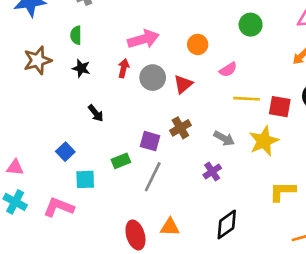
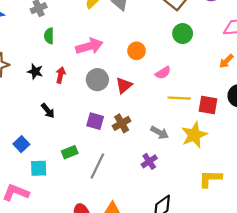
green semicircle: (76, 35) -> (49, 36), moved
red arrow: (124, 68) -> (61, 75), moved
purple square: (150, 141) -> (95, 121), moved

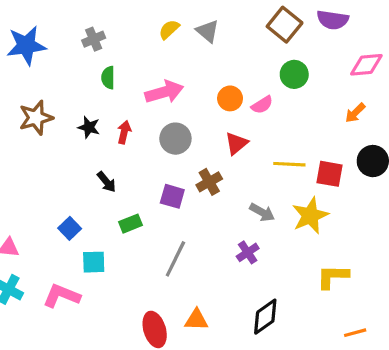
pink semicircle: (163, 73) -> (262, 105), moved
red triangle: (124, 85) -> (236, 143), moved
brown cross: (122, 123) -> (209, 182), moved
green rectangle: (70, 152) -> (131, 224), moved

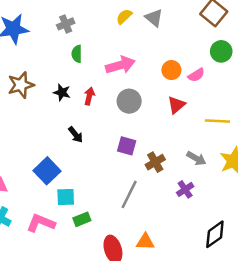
brown cross: (209, 182) -> (155, 162), moved
green rectangle: (131, 224) -> (82, 219), moved
blue square: (70, 228) -> (47, 171), size x1.5
black diamond: (265, 317) -> (215, 234), moved

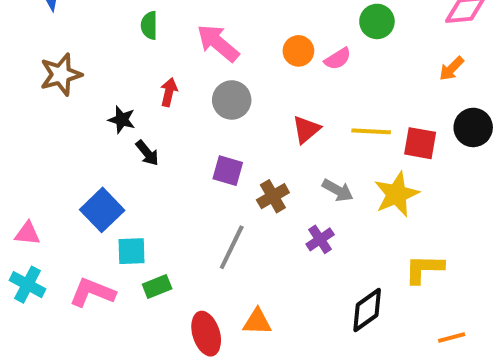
pink arrow: (120, 65) -> (218, 43), turned -124
black star: (62, 92) -> (122, 120), moved
red triangle: (176, 105) -> (306, 129), moved

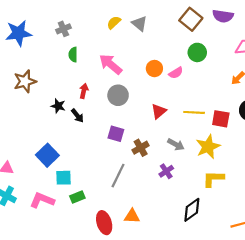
black arrow: (147, 153) -> (77, 116), moved
yellow L-shape: (424, 269) -> (213, 179), moved

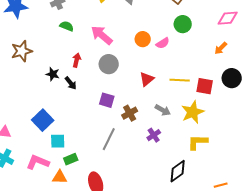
green semicircle: (73, 55) -> (67, 26), turned 112
orange triangle: (132, 216) -> (60, 177), moved

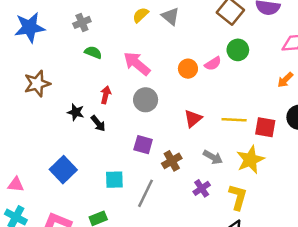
pink semicircle: (163, 43) -> (213, 64), moved
cyan square: (58, 141) -> (114, 180), moved
yellow L-shape: (198, 142) -> (238, 197), moved, turned 105

